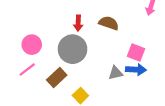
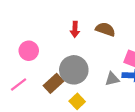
gray circle: (73, 49) -> (74, 70), moved
pink line: (27, 70) -> (19, 85), moved

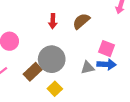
brown semicircle: (105, 29) -> (81, 21), turned -60

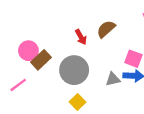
red arrow: (53, 21) -> (81, 37), moved, turned -32
brown rectangle: (33, 72) -> (41, 60), moved

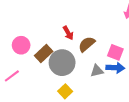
brown semicircle: (106, 29) -> (87, 44), moved
brown rectangle: (41, 60) -> (44, 53), moved

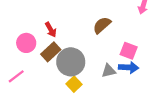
red arrow: (68, 33) -> (51, 30), moved
brown semicircle: (87, 44) -> (102, 25), moved
yellow square: (65, 91) -> (74, 84), moved

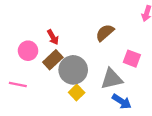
blue arrow: (129, 67) -> (122, 102), moved, turned 30
gray triangle: (109, 71) -> (112, 79), size x1.5
pink line: (16, 76) -> (18, 85), turned 48

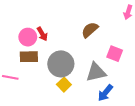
pink circle: (28, 51) -> (28, 37), moved
brown rectangle: (53, 60) -> (29, 57), moved, turned 42
blue arrow: (122, 102) -> (105, 93), turned 96

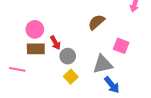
red arrow: (42, 34) -> (55, 43), moved
gray circle: (61, 64) -> (68, 56), size x0.6
blue arrow: (105, 93) -> (112, 85), turned -78

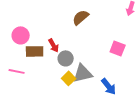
brown semicircle: (96, 22) -> (81, 17), moved
pink circle: (35, 29) -> (21, 35), moved
gray triangle: (103, 64) -> (83, 73), moved

